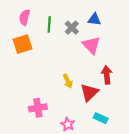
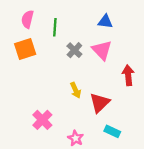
gray cross: (72, 28) -> (74, 50), moved
red arrow: (107, 75) -> (128, 75), moved
pink cross: (38, 108) -> (42, 120), turned -36

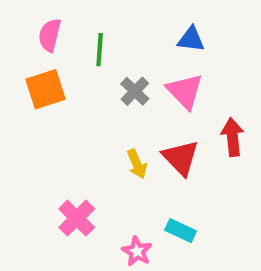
red triangle: (100, 103) -> (181, 158), moved, turned -30
cyan rectangle: (112, 131) -> (181, 231), moved

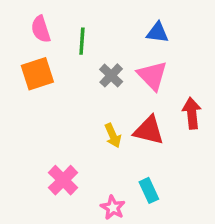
pink semicircle: (50, 35) -> (41, 29), turned -32
red triangle: (181, 158) -> (149, 130), turned -32
cyan rectangle: (181, 231) -> (149, 190), turned 40

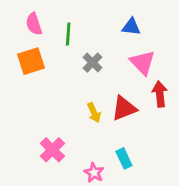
pink triangle: (152, 75) -> (143, 63), moved
red triangle: (149, 130) -> (124, 108), turned -36

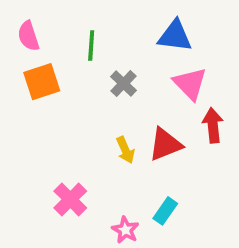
pink semicircle: (34, 24) -> (28, 36), moved
blue triangle: (131, 27) -> (175, 36), size x1.4
cyan rectangle: (124, 158) -> (165, 211), turned 60

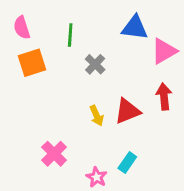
pink triangle: (190, 84) -> (164, 51), moved, turned 44

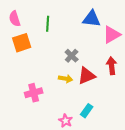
gray cross: (95, 64) -> (72, 56), moved
yellow arrow: (97, 116) -> (66, 79), turned -56
pink cross: (54, 154) -> (34, 93), moved, turned 30

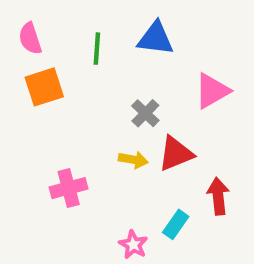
blue triangle: (92, 19) -> (156, 38), moved
pink triangle: (112, 35) -> (212, 91), moved
red arrow: (112, 66) -> (218, 196), moved

